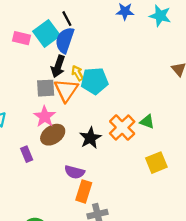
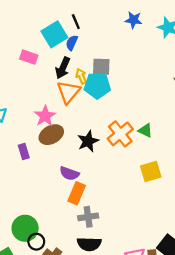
pink rectangle: (21, 38) -> (29, 57), moved
blue semicircle: (65, 40) -> (72, 43), size x0.6
gray square: (46, 88) -> (101, 67), moved

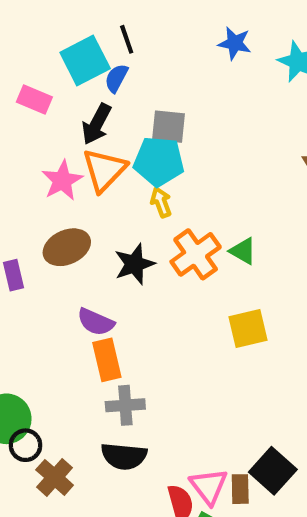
yellow arrow: (81, 76) -> (161, 202), moved
pink star: (45, 116) -> (62, 180), moved
orange rectangle: (77, 193) -> (107, 360), turned -40

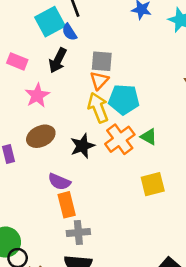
blue semicircle: (116, 78) -> (69, 32), turned -60
pink rectangle: (34, 100) -> (17, 61), moved
cyan pentagon: (159, 161) -> (124, 99), moved
orange triangle: (104, 170) -> (99, 80), moved, size x0.7
yellow arrow: (161, 202) -> (98, 108), size x1.6

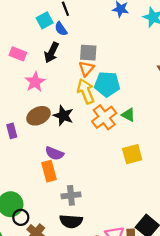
cyan square: (50, 22) -> (45, 20), size x0.7
black star: (82, 146) -> (63, 116), moved, turned -30
orange rectangle: (67, 205) -> (49, 171), moved

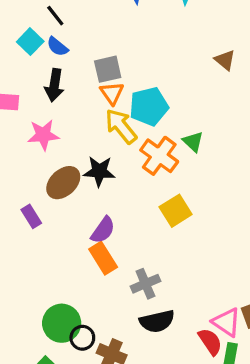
pink star: (35, 82) -> (43, 135), turned -30
green triangle: (128, 115) -> (193, 142), turned 32
purple semicircle: (54, 153) -> (103, 230), turned -60
yellow square: (132, 154) -> (176, 211), moved

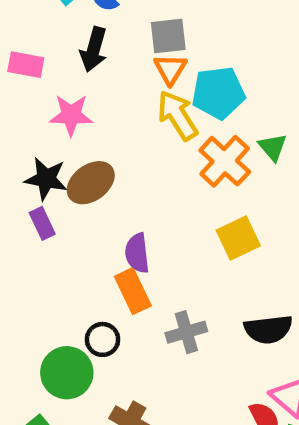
black star: (99, 171) -> (46, 179), moved
purple semicircle: (103, 230) -> (137, 253), turned 132
black semicircle: (157, 321) -> (268, 329), moved
black circle: (82, 338) -> (102, 339), moved

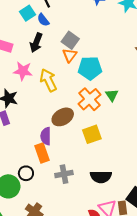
gray square: (168, 36) -> (70, 40), turned 36
yellow arrow: (178, 115) -> (48, 80), moved
brown ellipse: (91, 183) -> (63, 117), moved

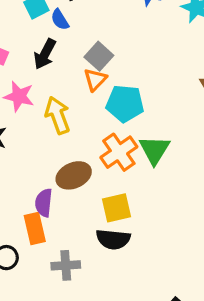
green triangle: (112, 95) -> (154, 150), size x1.5
black semicircle: (101, 177) -> (113, 239), moved

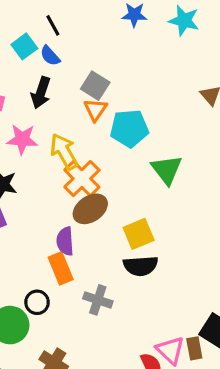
orange cross: (119, 152) -> (82, 179), moved
gray cross: (66, 265) -> (98, 300), turned 32

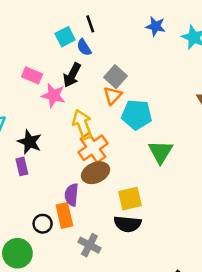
pink star: (22, 139) -> (53, 95), moved
black circle: (37, 302) -> (43, 224), moved

